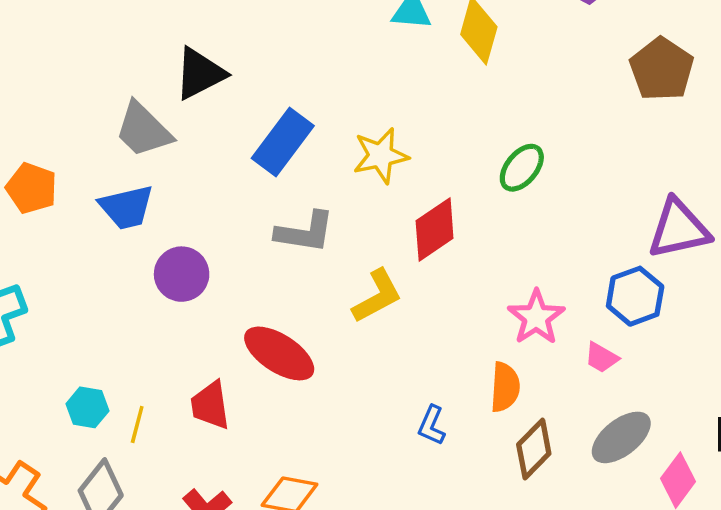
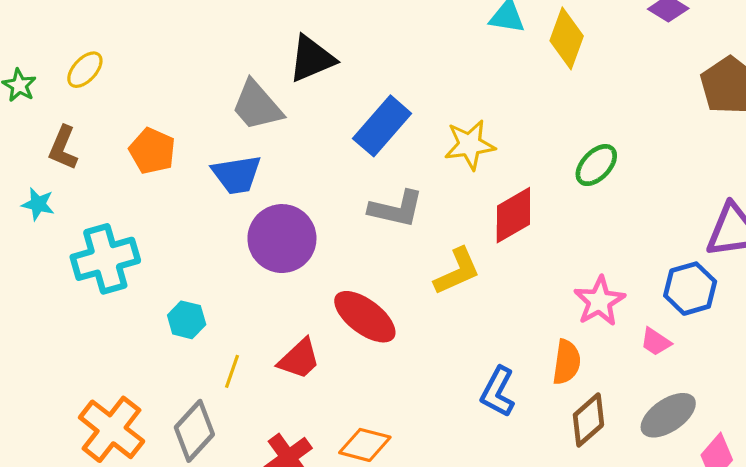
purple circle: (182, 274) -> (282, 239), size x1.4
red trapezoid: (210, 405) -> (299, 359), turned -129
cyan hexagon: (87, 407) -> (187, 320), moved
blue L-shape: (432, 425) -> (498, 392), size x1.4

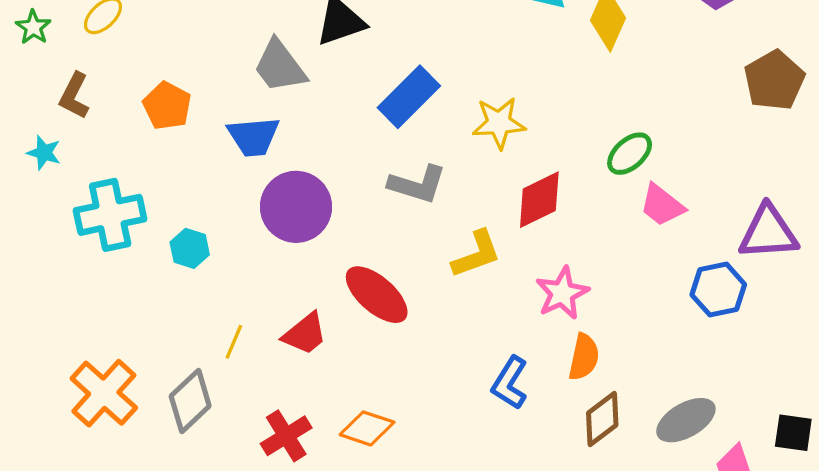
pink star: (599, 301) -> (562, 293), moved
cyan hexagon: (187, 320) -> (190, 248), moved
pink trapezoid: (656, 342) -> (662, 205), moved, size x1.4

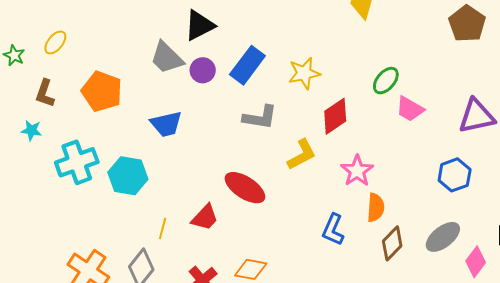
orange pentagon: (167, 106) -> (102, 91), size x1.4
blue trapezoid: (253, 136) -> (166, 124), moved
purple circle: (296, 207) -> (203, 70), moved, size x0.6
cyan hexagon: (190, 248) -> (128, 176), size x1.6
blue hexagon: (718, 290) -> (455, 175), moved

